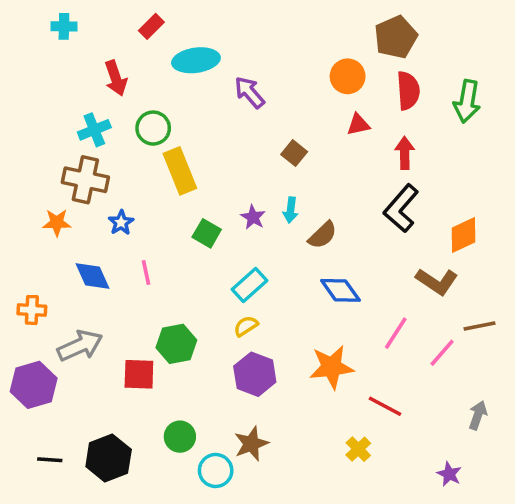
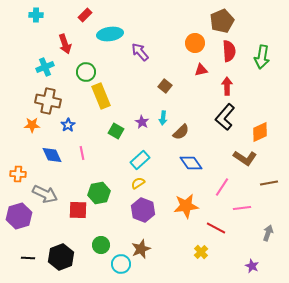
cyan cross: (94, 130) -> (45, 67), moved
gray arrow: (80, 346) -> (45, 194), turned 50
pink line: (442, 353) -> (242, 208), moved, turned 42

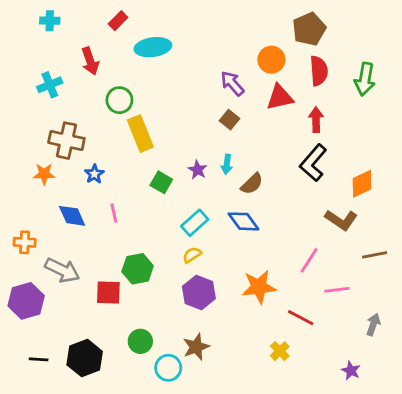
purple arrow: (140, 52) -> (232, 83), moved
cyan cross: (45, 67) -> (50, 85), moved
red triangle: (201, 70) -> (280, 97), size x1.5
blue diamond: (191, 163) -> (244, 221), moved

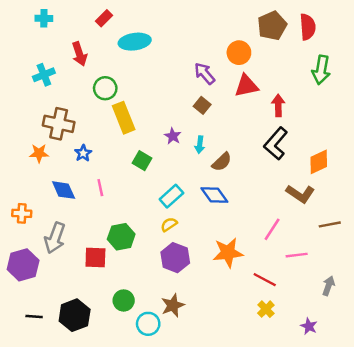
red semicircle: (319, 71) -> (308, 27), moved
purple star: (198, 170) -> (173, 136), moved
gray arrow: (62, 270) -> (55, 238), turned 84
yellow cross: (280, 351) -> (266, 309), moved

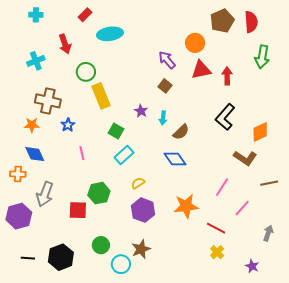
red arrow: (278, 105) -> (227, 76), moved
blue diamond: (64, 190) -> (35, 154), moved
cyan rectangle: (171, 196) -> (124, 155), moved
pink line: (297, 255) -> (242, 208), turned -42

